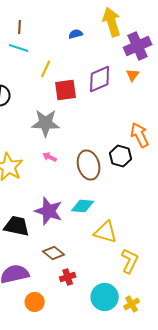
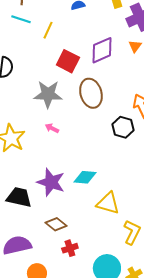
yellow line: (46, 69) -> (48, 30), moved
red square: (66, 90) -> (68, 61), turned 35
brown ellipse: (89, 165) -> (91, 93), moved

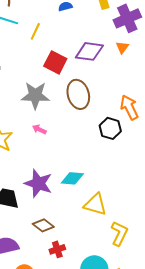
purple diamond: (102, 50) -> (89, 51), turned 32

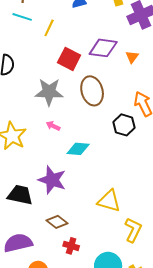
orange triangle: (122, 47) -> (132, 57), moved
cyan diamond: (72, 178) -> (78, 149), moved
red cross: (57, 249) -> (71, 246), turned 35

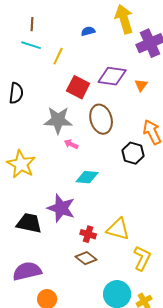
pink arrow: (53, 126) -> (71, 144), moved
brown diamond: (57, 222) -> (86, 258), moved
red cross: (71, 246) -> (88, 234), moved

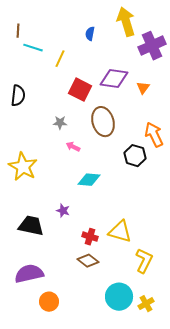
brown line: (32, 24) -> (18, 31), moved
blue semicircle: (88, 31) -> (90, 34), turned -64
gray star: (58, 120) -> (60, 123), size x0.5
purple star: (61, 208) -> (63, 211), size x0.5

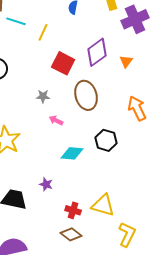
purple diamond: (114, 79) -> (97, 52), turned -44
black hexagon: (135, 156) -> (106, 140), moved

